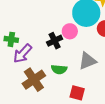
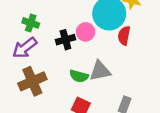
green cross: (11, 39) -> (31, 23), moved
green semicircle: (59, 69) -> (79, 76), moved

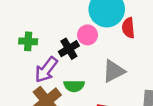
purple arrow: (25, 48) -> (46, 70), moved
green semicircle: (79, 76) -> (74, 86), moved

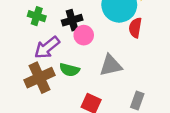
pink circle: (88, 35) -> (84, 35), moved
black cross: (69, 49) -> (72, 20), moved

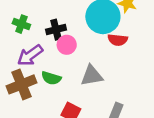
red semicircle: (135, 28) -> (118, 40), turned -96

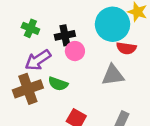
gray triangle: (92, 76) -> (113, 75), moved

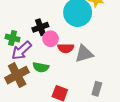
green cross: (30, 28) -> (13, 38), moved
red semicircle: (126, 48) -> (66, 48), moved

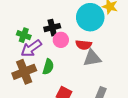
red semicircle: (66, 48) -> (84, 45), moved
green semicircle: (41, 67) -> (48, 67), turned -91

